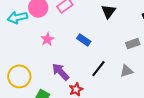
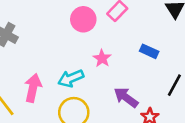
cyan arrow: (17, 17) -> (71, 78), moved

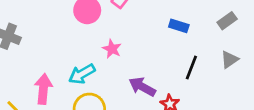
blue rectangle: (149, 51) -> (179, 26), moved

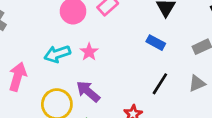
cyan arrow: (82, 74) -> (57, 54), moved
purple arrow: (142, 87) -> (88, 91), moved

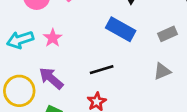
blue rectangle: (156, 43) -> (121, 29), size x1.5
black line: (160, 84) -> (102, 70), moved, turned 40

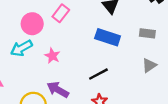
gray rectangle: (167, 34) -> (147, 33), turned 42
cyan arrow: (20, 40) -> (21, 48), moved

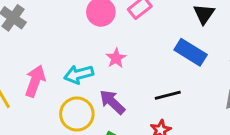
cyan arrow: (21, 48) -> (79, 74), moved

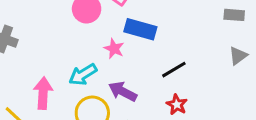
blue rectangle: (191, 52) -> (140, 29), moved

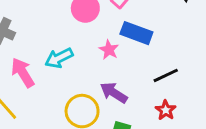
cyan arrow: (83, 75) -> (59, 58), moved
pink arrow: (43, 93) -> (23, 73), moved, turned -40

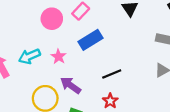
blue rectangle: (136, 33) -> (90, 40), turned -55
pink star: (109, 50) -> (59, 57), moved

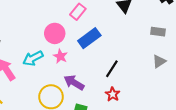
pink circle: (52, 19) -> (55, 33), moved
black line: (112, 74) -> (112, 69), turned -30

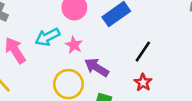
pink star: (60, 56) -> (74, 45), moved

